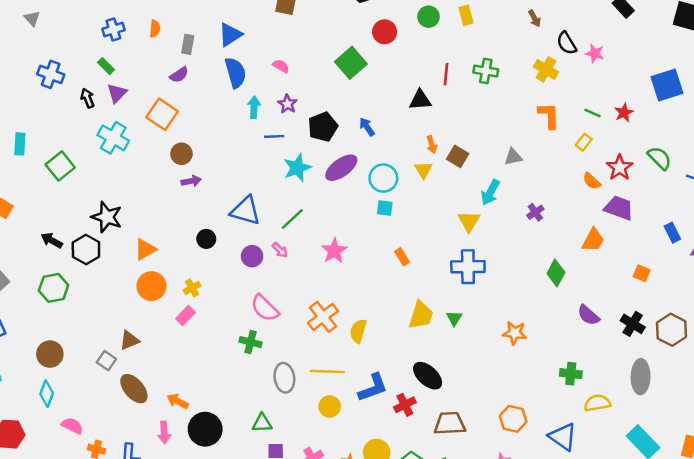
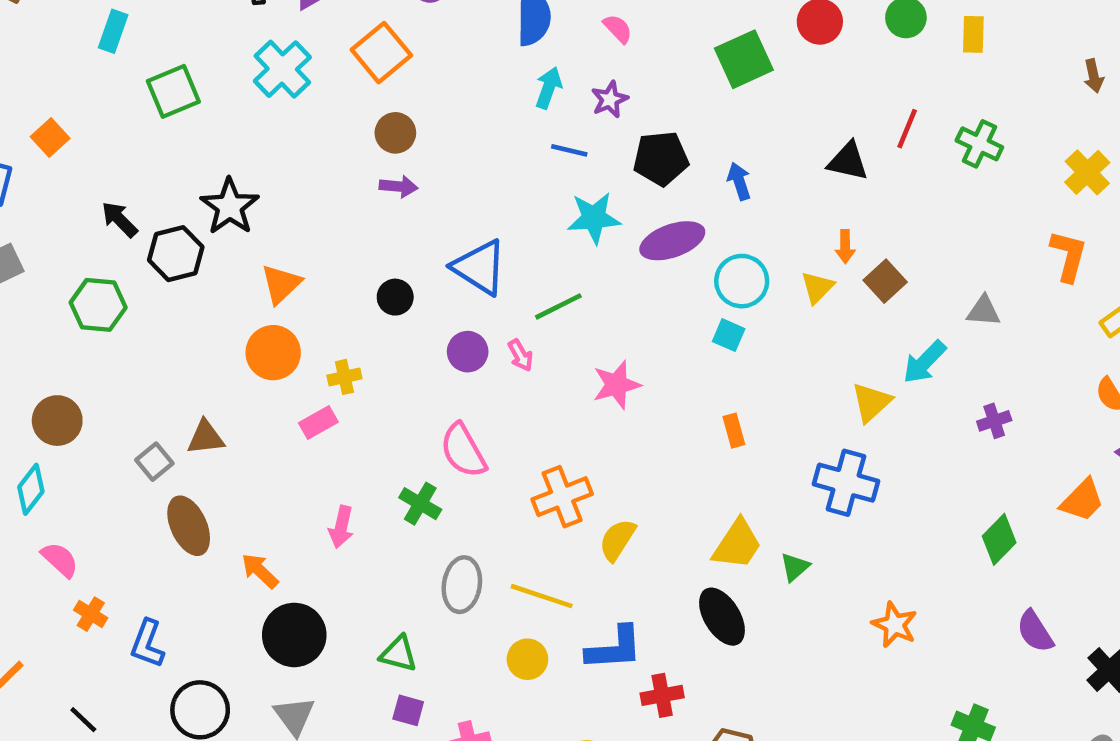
orange triangle: (145, 249) -> (281, 284), turned -30
black ellipse: (428, 376) -> (722, 617), moved
pink arrow: (164, 433) -> (341, 527), moved

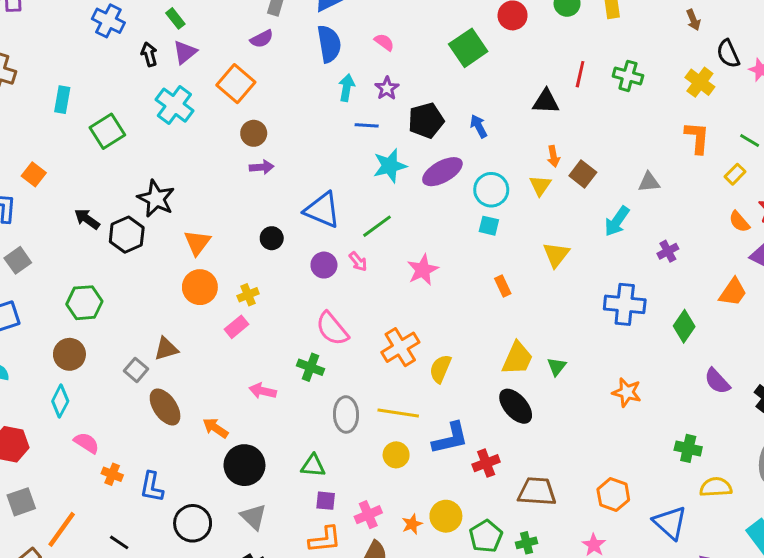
green hexagon: (98, 305) -> (84, 303), moved
yellow triangle: (871, 402) -> (556, 255), moved
blue cross: (846, 483) -> (625, 304), moved
pink arrow: (341, 527) -> (263, 391), turned 100

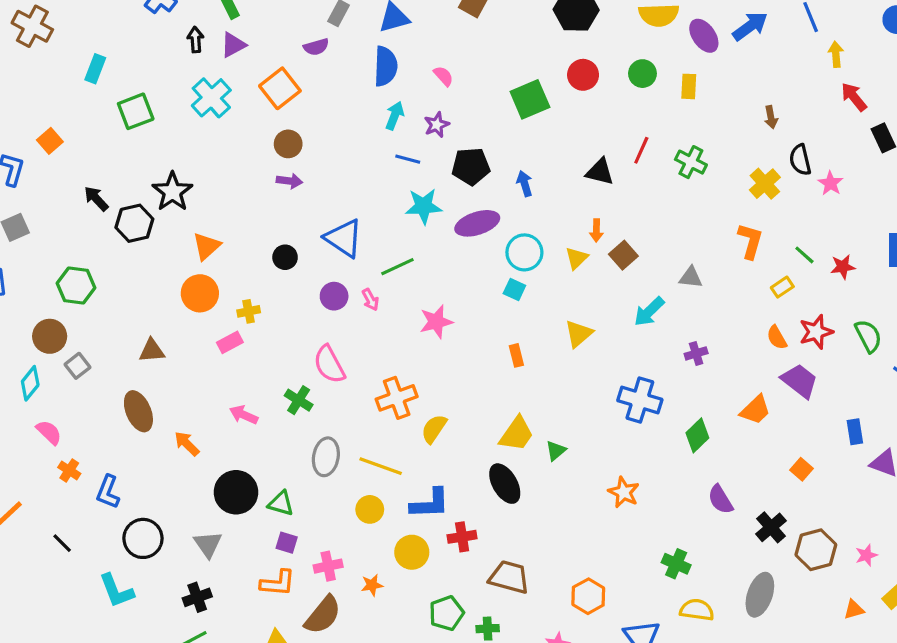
gray square: (136, 370) -> (78, 366), moved
black circle: (244, 465) -> (236, 492), moved
yellow circle: (446, 516) -> (412, 552), moved

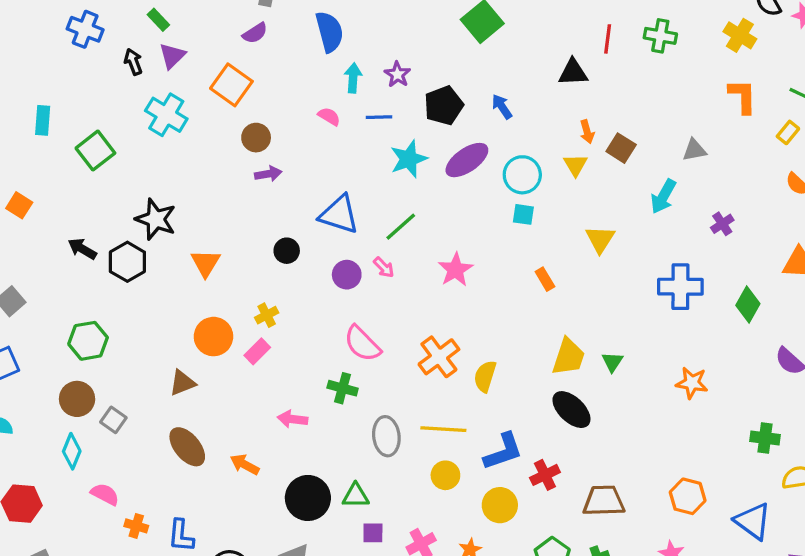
pink semicircle: (443, 76) -> (329, 116), moved
orange circle: (200, 293) -> (213, 337), moved

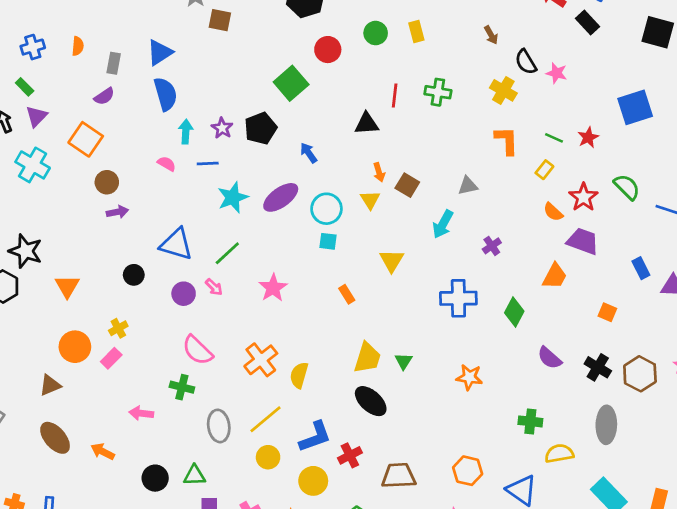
black pentagon: (444, 106) -> (261, 128), moved
yellow line: (443, 429) -> (266, 419), turned -42
black circle: (308, 498) -> (155, 478), size x0.7

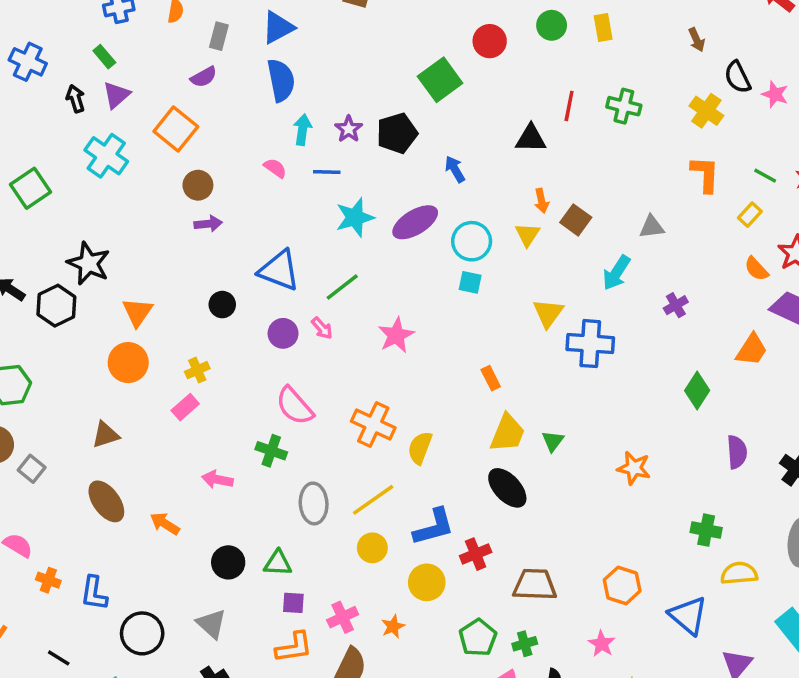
orange rectangle: (347, 294) -> (491, 378), moved
blue cross: (458, 298) -> (590, 344), moved
orange circle: (75, 347) -> (128, 363), moved
purple semicircle: (550, 358) -> (737, 452), turned -140
orange cross: (261, 360) -> (373, 425), turned -32

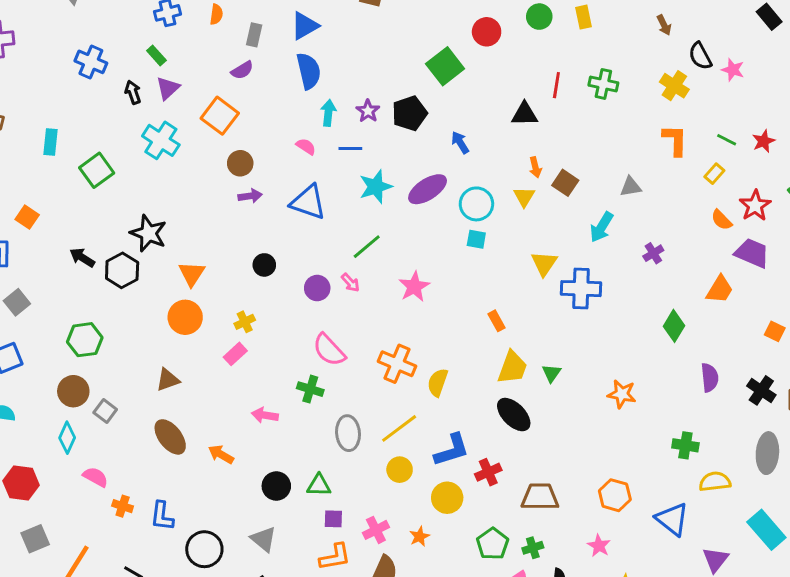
blue triangle: (279, 270) -> (308, 202), moved

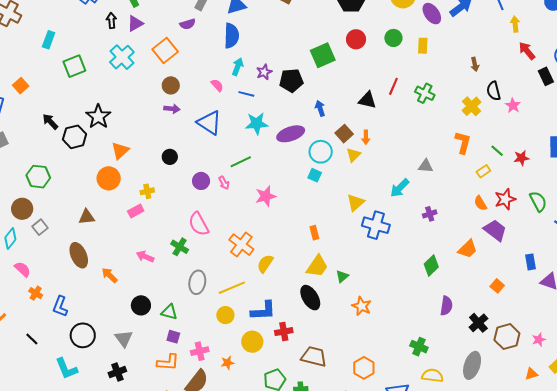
brown square: (565, 183) -> (344, 134), moved
orange star: (622, 394) -> (362, 306), moved

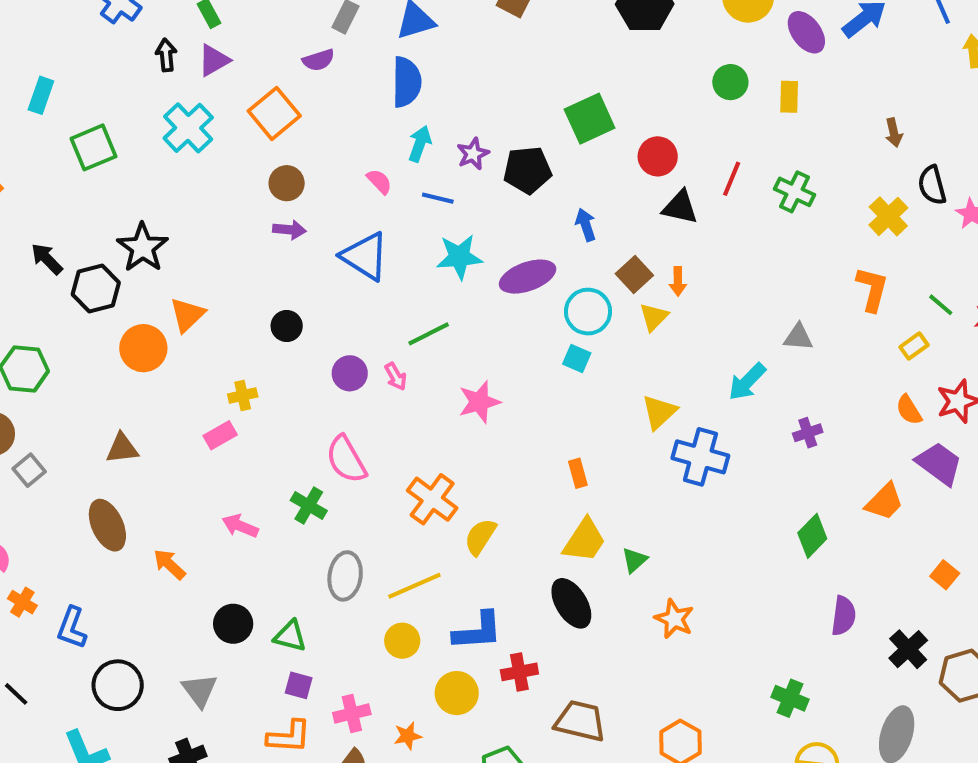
red circle: (356, 39) -> (658, 156), moved
orange circle: (109, 178) -> (143, 348), moved

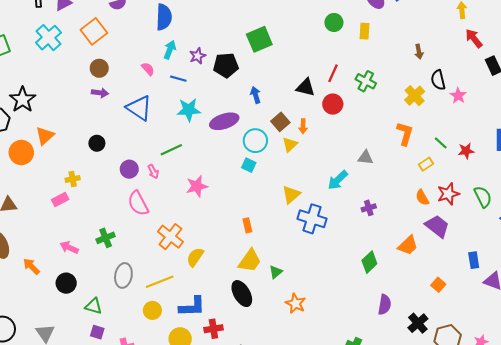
red circle: (658, 156) -> (333, 104), moved
pink semicircle: (346, 459) -> (138, 203), moved
green cross: (309, 505) -> (106, 238), turned 36
black circle: (233, 624) -> (66, 283), moved

